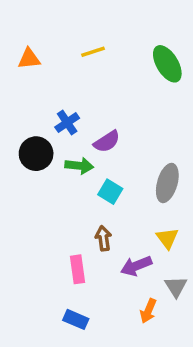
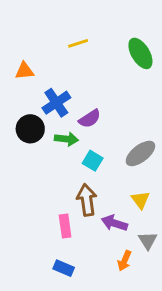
orange triangle: (29, 59) -> (24, 71), moved
blue cross: (67, 123) -> (56, 103), size x1.4
gray ellipse: (167, 183) -> (140, 153), turned 36
brown arrow: (103, 238) -> (87, 200), size x1.5
purple arrow: (136, 266) -> (114, 223), turned 40

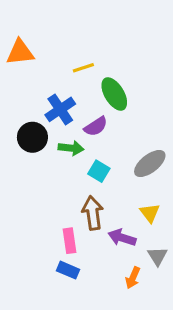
yellow line: (78, 43) -> (83, 68), moved
green ellipse: (140, 53) -> (114, 94), moved
orange triangle: (24, 71) -> (20, 52), moved, size x1.4
blue rectangle: (64, 268) -> (68, 270), moved

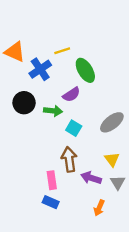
orange triangle: (20, 52) -> (15, 52), moved, turned 30
blue cross: (60, 109) -> (40, 69), moved
gray triangle: (158, 256) -> (118, 182), moved

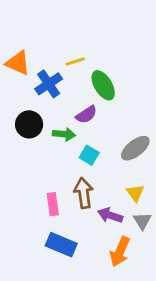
pink rectangle: (52, 180) -> (53, 204), moved
blue rectangle: (51, 202) -> (61, 245), size x1.5
orange arrow: (99, 208) -> (120, 252), size x1.5

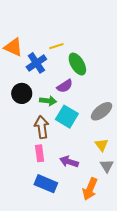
cyan square: (89, 155) -> (67, 117), size x1.5
brown arrow: (84, 193) -> (42, 127), moved
purple arrow: (110, 215) -> (69, 162), moved

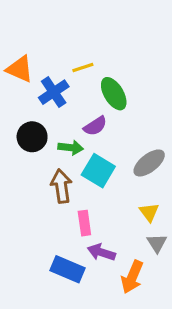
pink rectangle: (40, 153) -> (84, 223), moved
purple arrow: (69, 162) -> (101, 252), moved

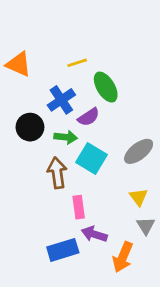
blue cross: (54, 92) -> (61, 100), moved
blue rectangle: (67, 269) -> (63, 250), turned -40

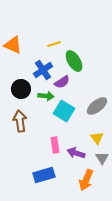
brown arrow: (57, 173) -> (20, 121), moved
purple arrow: (94, 234) -> (76, 153), moved

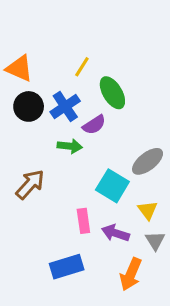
yellow line: (54, 44) -> (82, 67), turned -40
black circle: (21, 89) -> (29, 106), moved
cyan square: (64, 111) -> (112, 186), moved
brown arrow: (20, 121) -> (30, 184), turned 50

